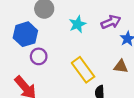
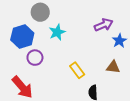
cyan star: (78, 24) -> (57, 32), moved
yellow rectangle: (83, 70) -> (77, 70), size x0.7

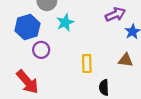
yellow rectangle: (77, 70) -> (87, 64), turned 35

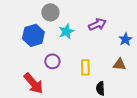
purple arrow: (115, 14) -> (97, 24), moved
purple circle: (41, 50) -> (52, 61), moved

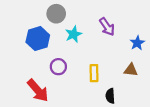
purple arrow: (97, 24) -> (107, 27), turned 78

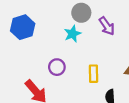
gray circle: (56, 14) -> (81, 13), moved
blue hexagon: (38, 39) -> (23, 27), moved

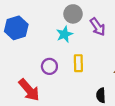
yellow rectangle: (93, 74) -> (78, 63), moved

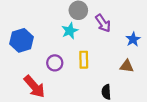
blue hexagon: (16, 28) -> (21, 40), moved

